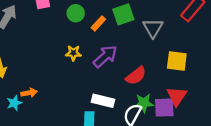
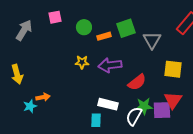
orange rectangle: (98, 23) -> (104, 36), turned 32
purple arrow: (105, 56) -> (110, 65), turned -145

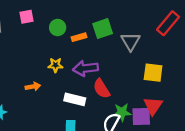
red semicircle: (137, 82) -> (102, 89), moved, turned 96
orange arrow: (43, 97) -> (33, 86), moved
white rectangle: (108, 104) -> (75, 99), moved

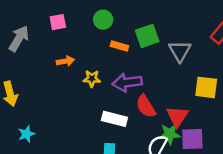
green circle: (58, 28) -> (103, 20), moved
orange rectangle: (79, 37) -> (119, 46), turned 32
orange arrow: (33, 86) -> (65, 61), moved
red triangle: (153, 106) -> (177, 116), moved

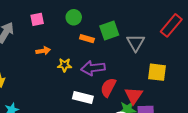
red semicircle: (146, 106) -> (108, 87), turned 60

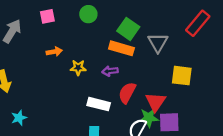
green square: (109, 30) -> (128, 29), turned -36
orange rectangle: (87, 39) -> (121, 48), moved, size x1.5
purple arrow: (93, 68) -> (110, 71), size x0.6

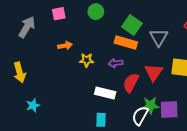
red triangle: (156, 102) -> (154, 72), moved

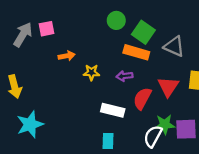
green circle: (96, 12) -> (116, 20), moved
pink square: (59, 14) -> (47, 29), moved
gray triangle: (159, 37) -> (174, 46), turned -36
cyan star: (33, 105) -> (30, 124), size x1.6

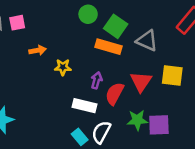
purple arrow: (125, 76) -> (96, 80), moved, turned 112
white semicircle: (153, 136) -> (101, 132), moved
cyan rectangle: (108, 141) -> (80, 137), turned -42

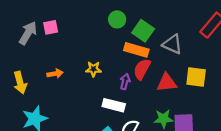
orange arrow: (38, 50) -> (55, 74), moved
red triangle: (141, 82) -> (167, 83), turned 50
red semicircle: (114, 94) -> (142, 69), moved

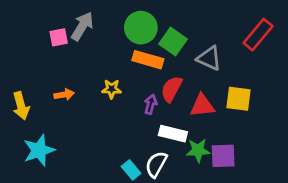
green circle: (117, 19) -> (141, 28), size x1.5
gray arrow: (28, 33) -> (82, 26), moved
orange rectangle: (136, 50) -> (148, 60), moved
white rectangle: (114, 105) -> (173, 134), moved

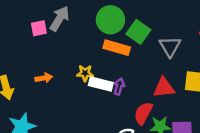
gray triangle: (209, 58) -> (170, 46), turned 35
red semicircle: (172, 89) -> (143, 113), moved
white rectangle: (173, 134) -> (101, 84), moved

